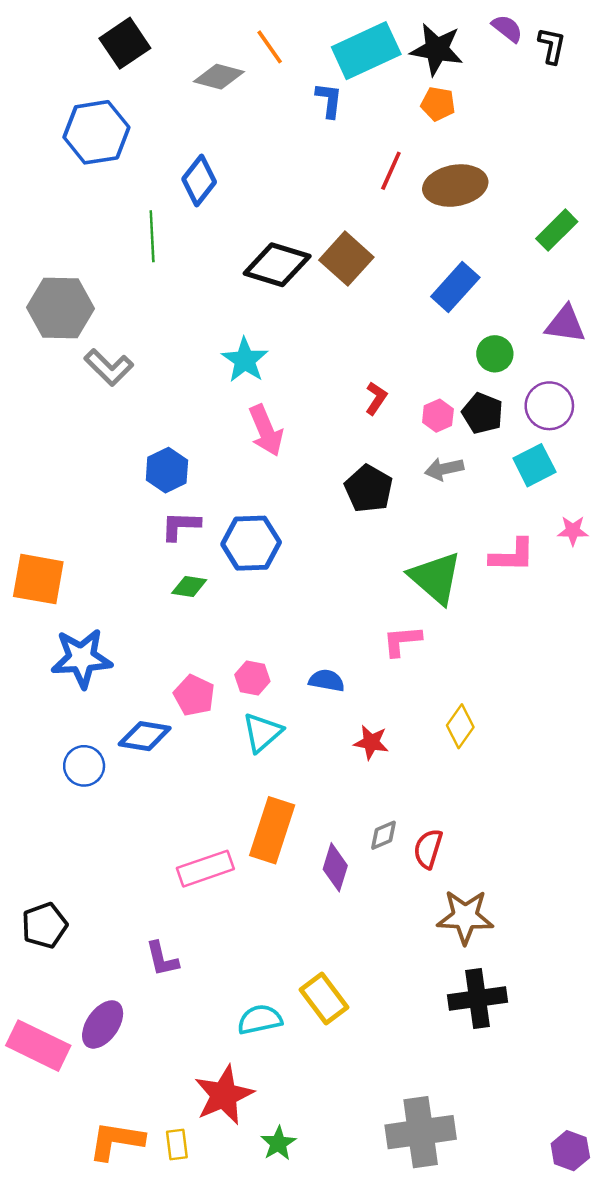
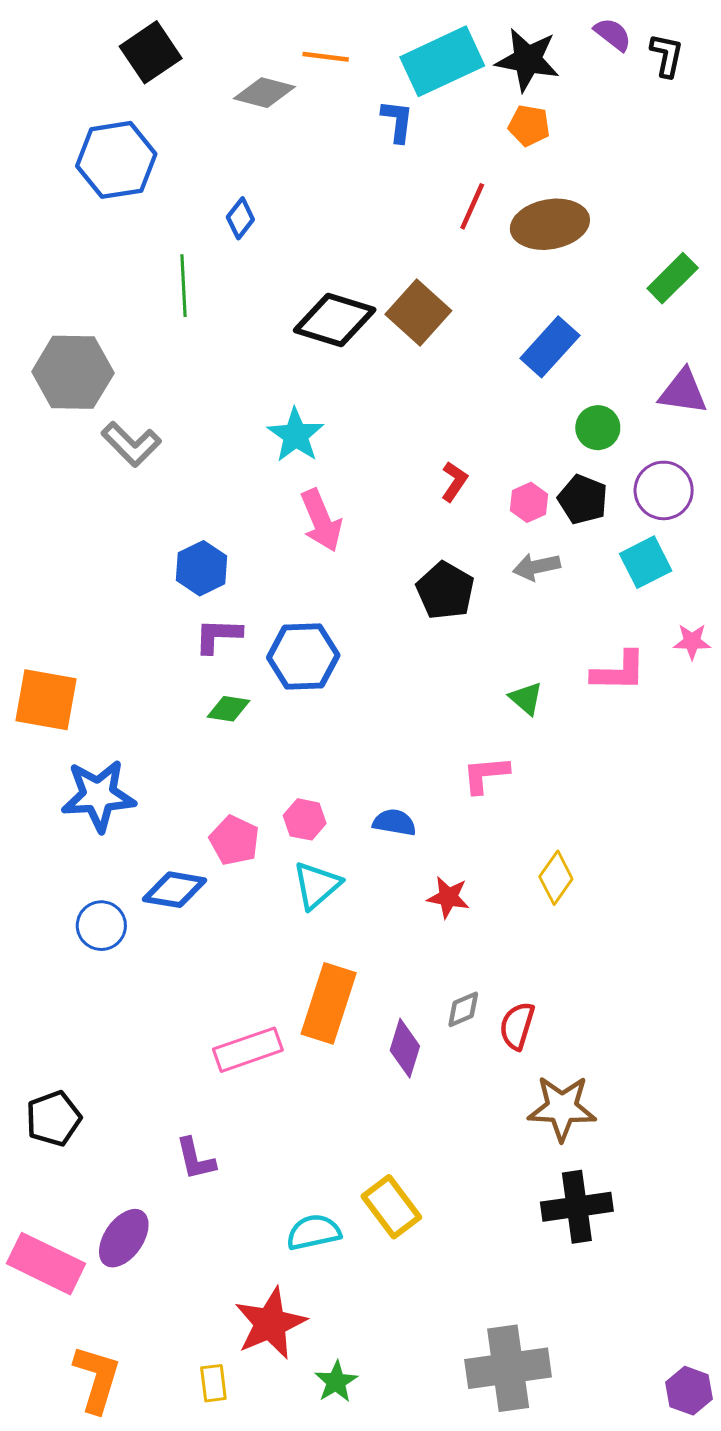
orange line: (270, 47) -> (326, 57), turned -48
blue diamond: (199, 181) -> (240, 218), size x0.7
green triangle: (435, 578) -> (526, 698), size x0.5
orange L-shape: (116, 1141) -> (97, 1379), moved, turned 98

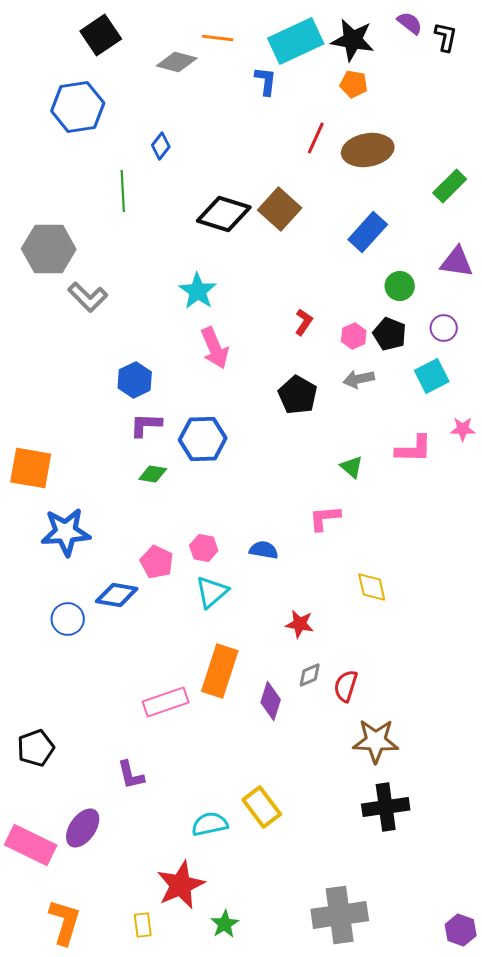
purple circle: (664, 490) -> (444, 328), size x0.7
yellow diamond: (556, 878) -> (372, 587), turned -48
red star: (448, 897) -> (300, 624), moved

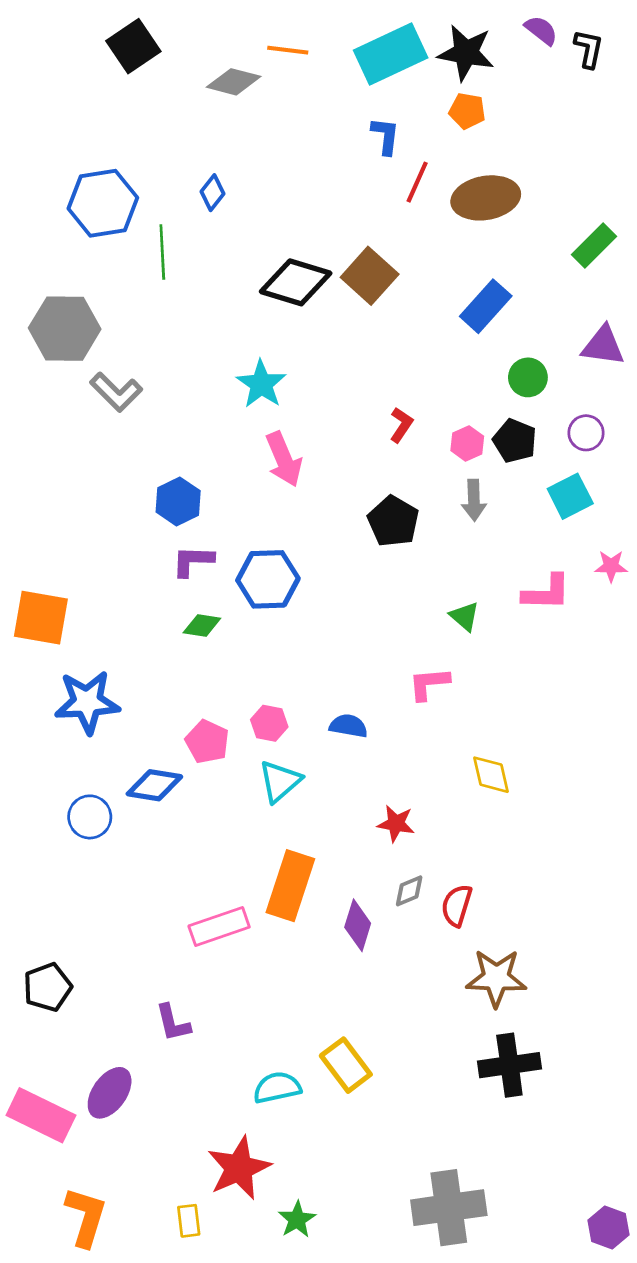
blue L-shape: (266, 81) -> (385, 136), moved
blue hexagon: (78, 107) -> (103, 203), moved
gray arrow: (359, 379) -> (474, 500), turned -80

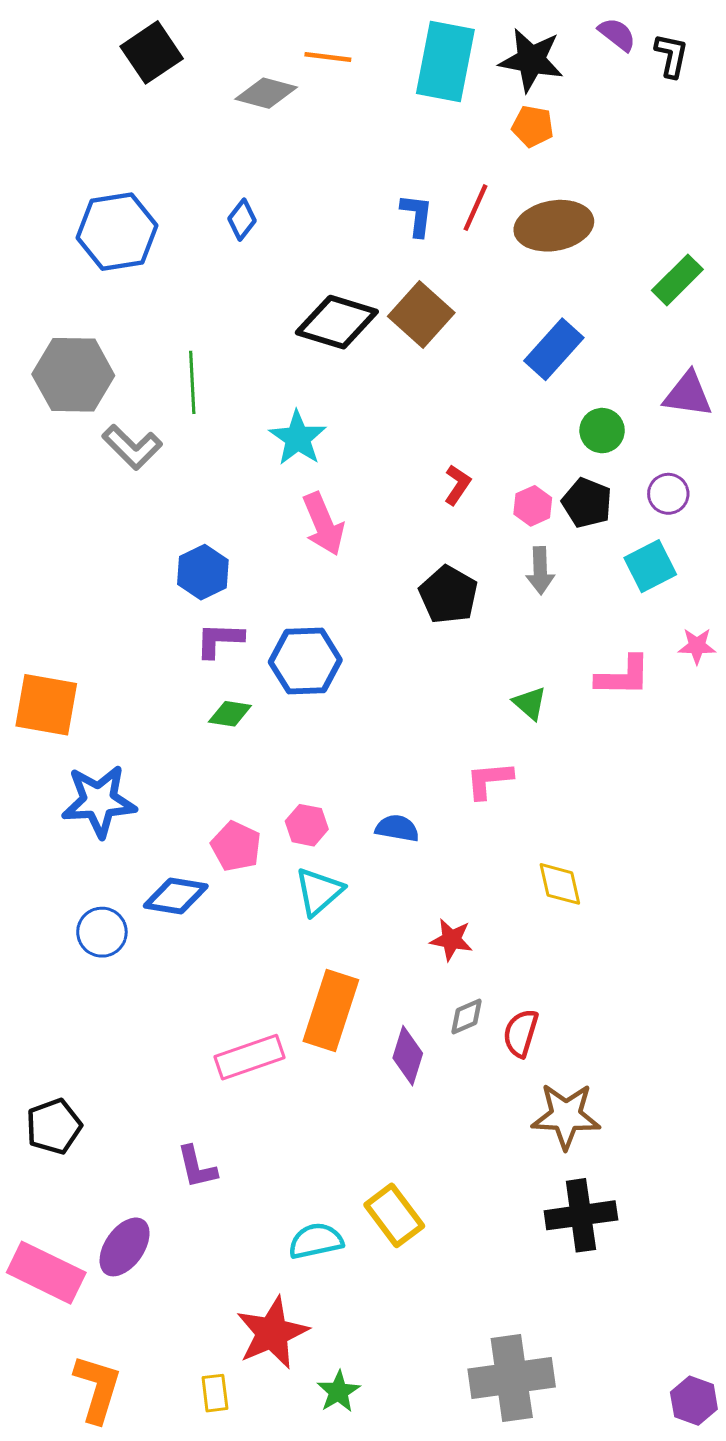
cyan rectangle: (391, 54) -> (445, 61), turned -54
blue L-shape: (385, 136) -> (417, 215), moved
green line: (162, 252) -> (192, 382), moved

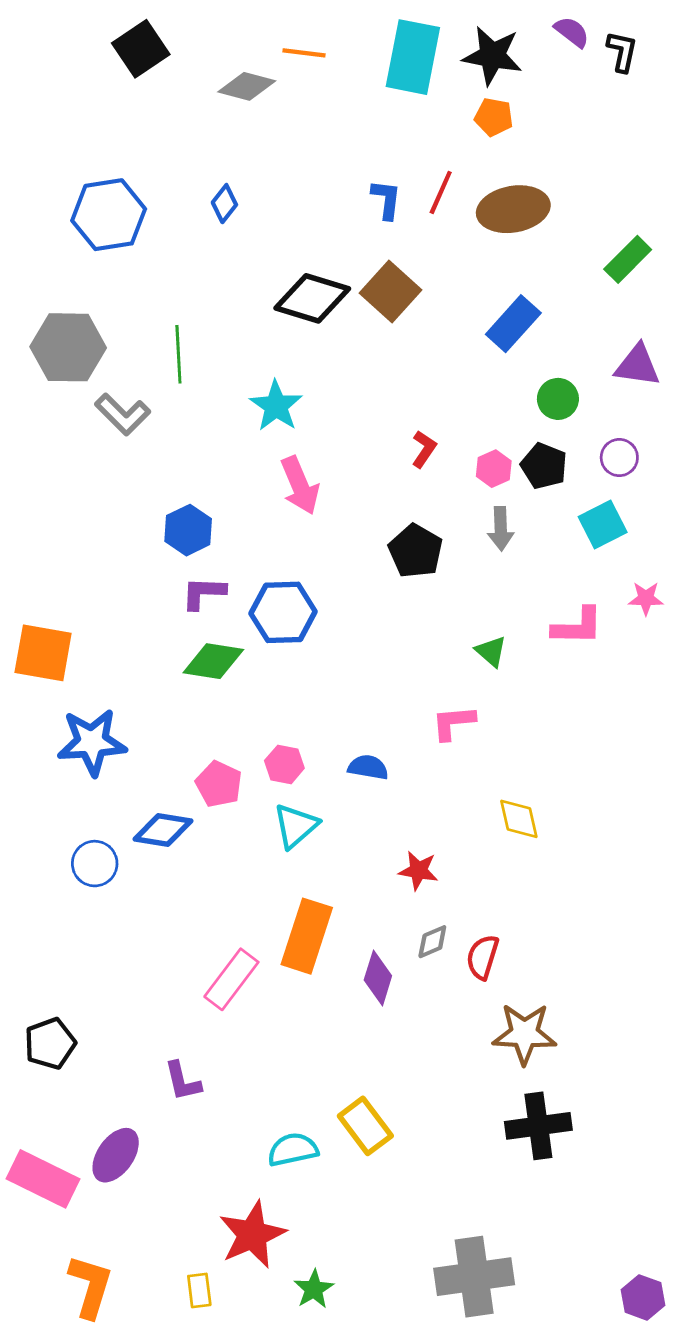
green diamond: (230, 714) -> (213, 661), size x1.5
pink rectangle: (250, 1057) -> (231, 979), turned -34

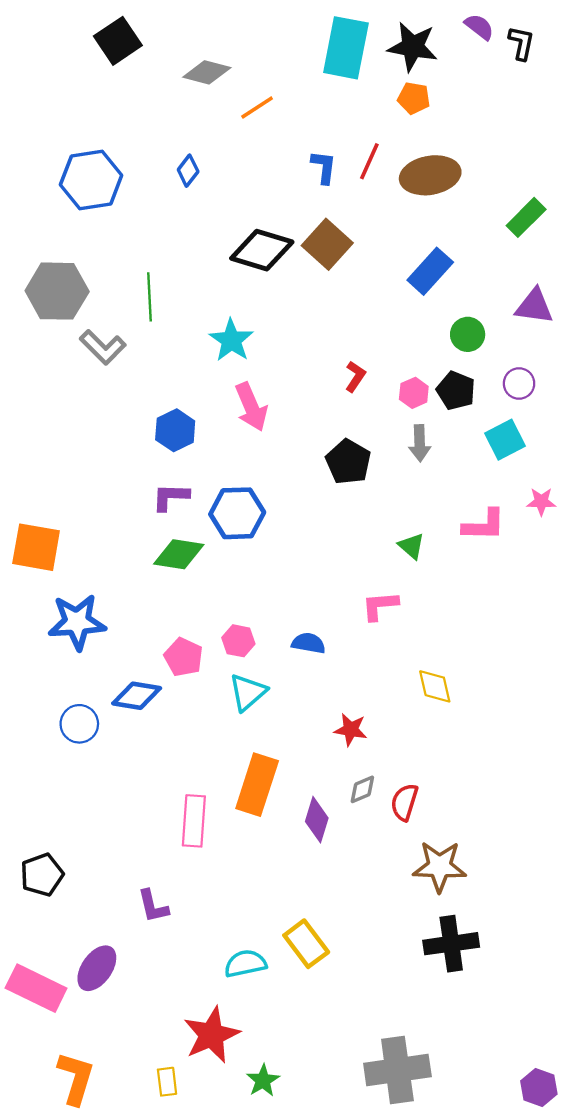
orange line: (304, 53) -> (257, 107), moved, turned -40
blue hexagon: (188, 530) -> (175, 430), moved
pink rectangle: (231, 979) -> (194, 821), turned -33

